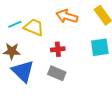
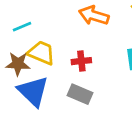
yellow trapezoid: (34, 27) -> (41, 53), moved

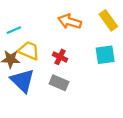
red cross: (81, 61) -> (60, 57), turned 32

